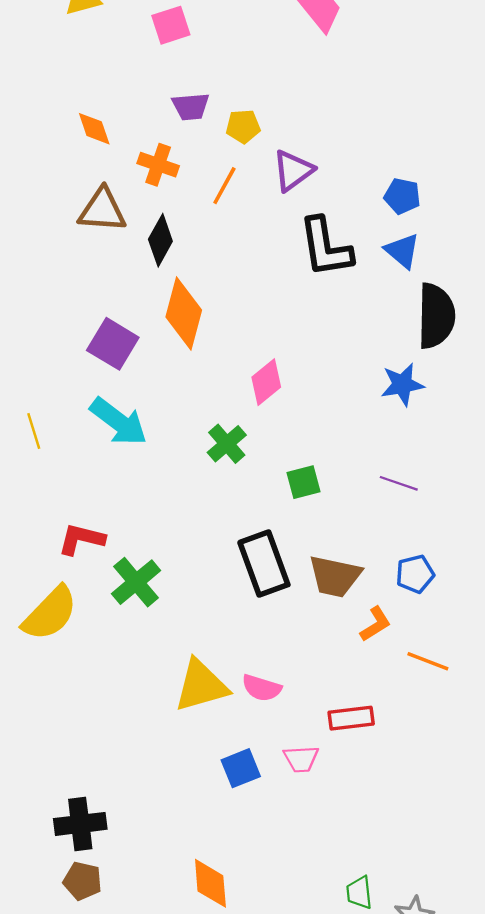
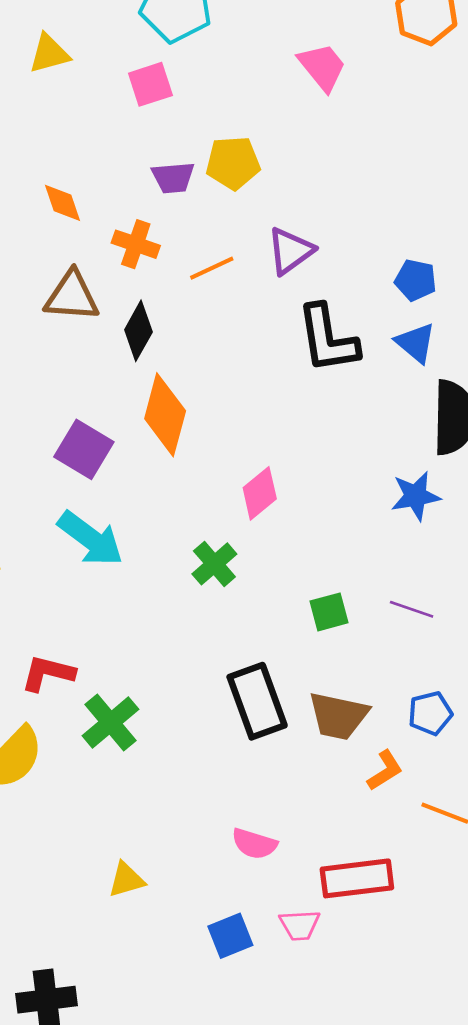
yellow pentagon: (243, 126) -> (233, 163), moved, size x1.4
orange line: (224, 186) -> (212, 268), turned 36
green square: (303, 482) -> (329, 612), moved
yellow triangle: (201, 686) -> (126, 880), moved, size x0.6
red rectangle: (351, 718) -> (357, 878), size x1.4

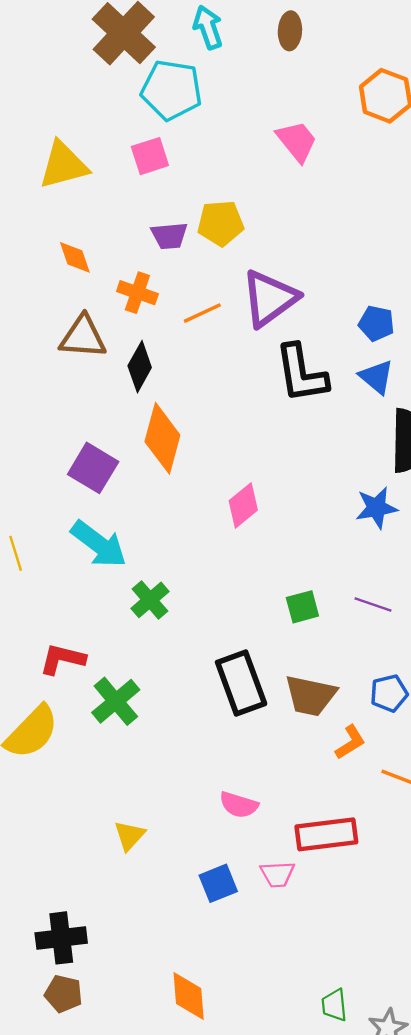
yellow triangle: (49, 54) -> (63, 165), moved, size x1.4
purple triangle: (290, 251) -> (269, 298), size x1.4
green cross: (214, 564) -> (150, 600), moved
yellow triangle: (126, 880) -> (129, 836), turned -32

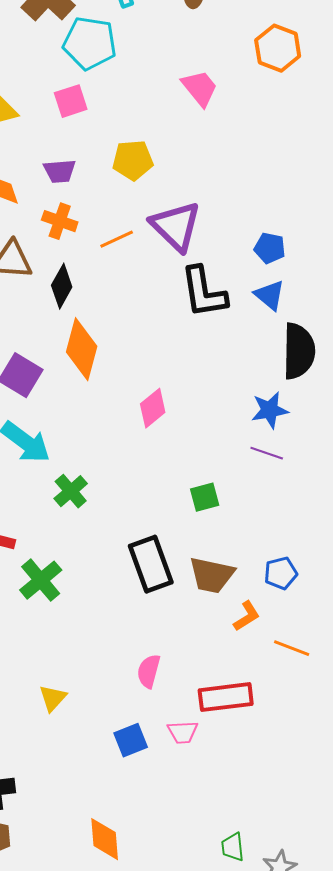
purple trapezoid: (169, 236) -> (60, 171), moved
purple triangle: (269, 298) -> (176, 226), turned -40
purple line: (373, 604) -> (267, 453), moved
pink semicircle: (239, 805) -> (149, 671), turned 88

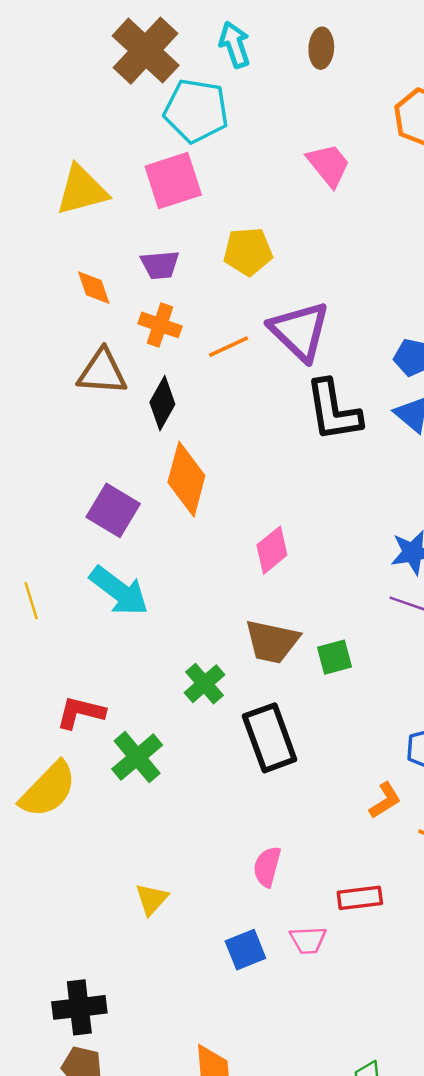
pink square: (71, 101) -> (173, 181), size x1.4
green cross: (71, 491) -> (205, 684), moved
brown trapezoid: (212, 575) -> (272, 642), moved
red rectangle: (226, 697) -> (360, 898), size x0.7

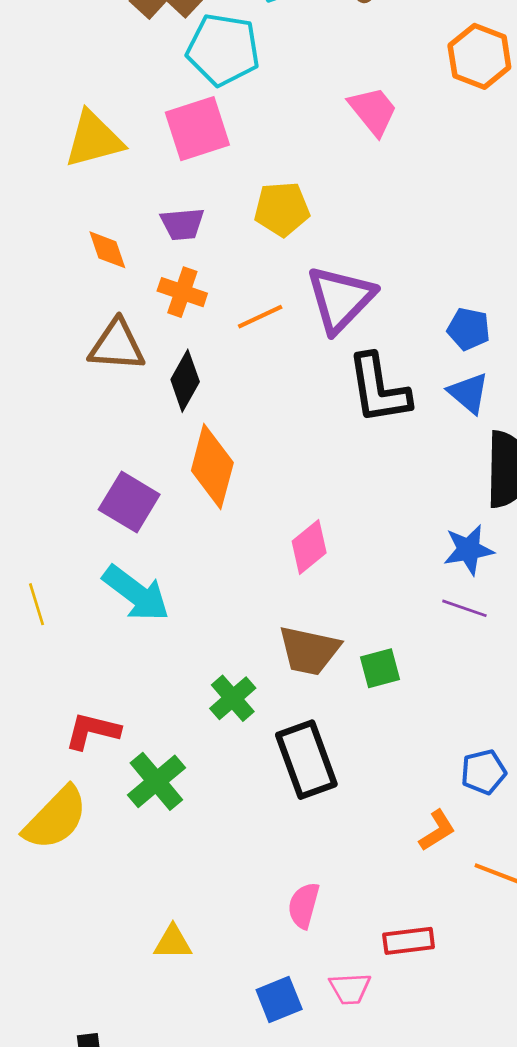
purple triangle: (300, 331) -> (340, 299), turned 30
yellow triangle: (152, 899) -> (173, 942), turned 48

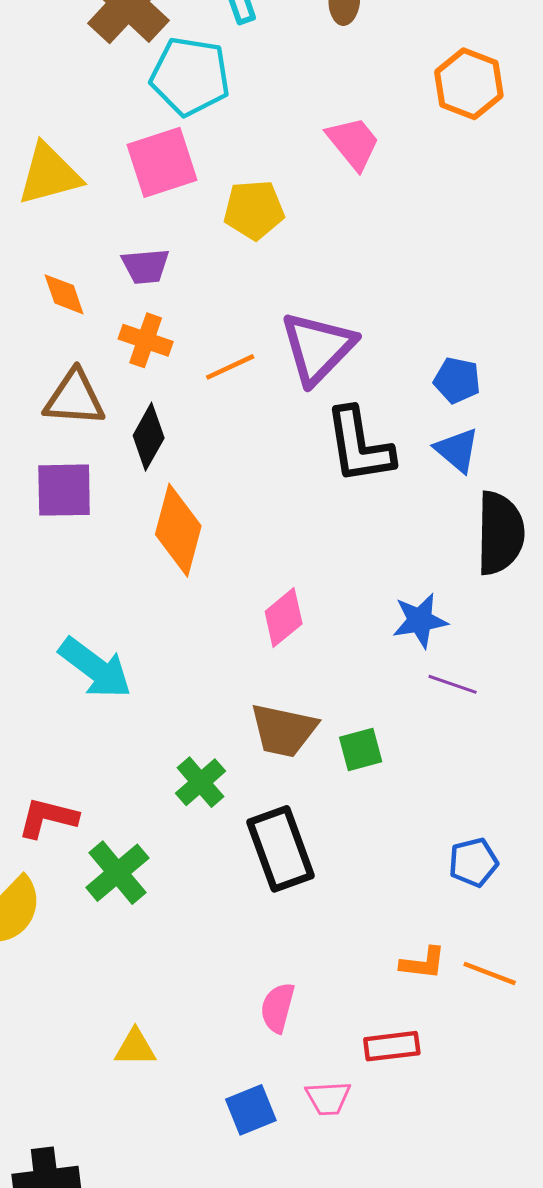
yellow pentagon: (282, 209) -> (254, 210), moved
purple square: (129, 502) -> (64, 490), moved, turned -32
blue star: (469, 550) -> (420, 621), moved
orange L-shape: (437, 830) -> (423, 963), moved, turned 39

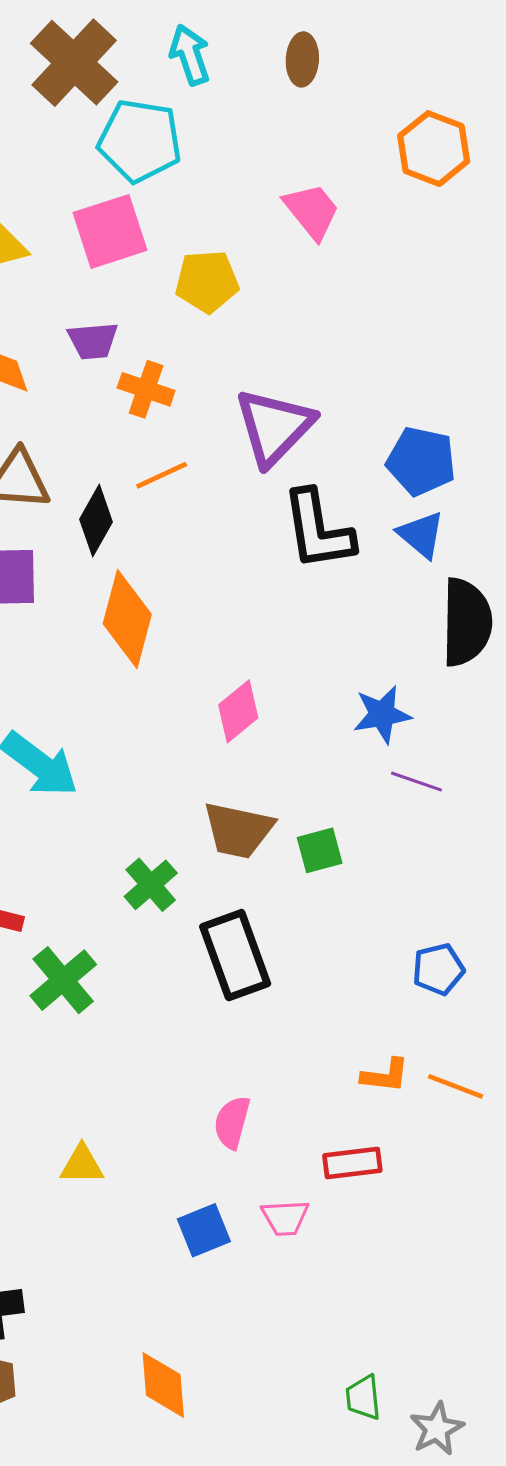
orange cross: (146, 340) -> (146, 389), moved
orange line: (230, 367) -> (162, 475), moved
blue pentagon: (457, 380) -> (421, 461), size x1.4

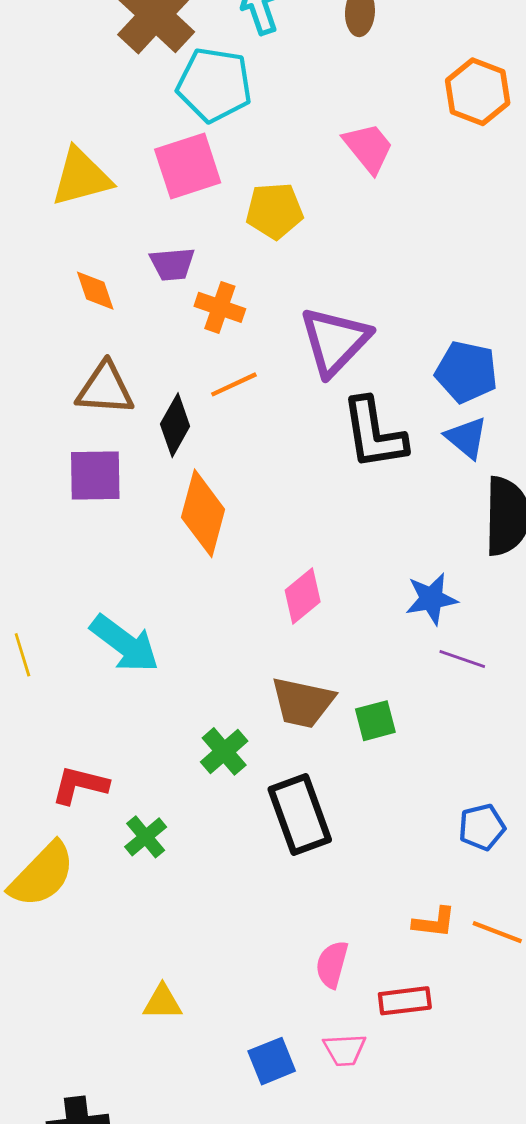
green cross: (63, 980) -> (146, 837), size x0.7
pink semicircle: (232, 1122) -> (332, 964), moved

